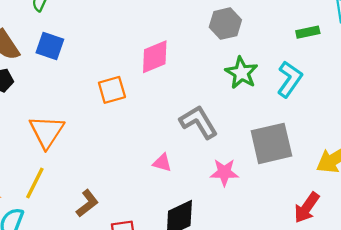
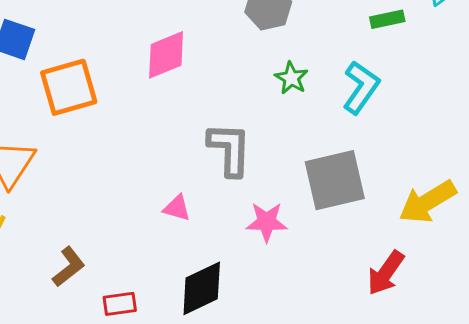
green star: (241, 73) -> (291, 78), size x0.7
orange square: (112, 90) -> (69, 87), moved, size x1.4
gray L-shape: (199, 122) -> (230, 149), turned 33

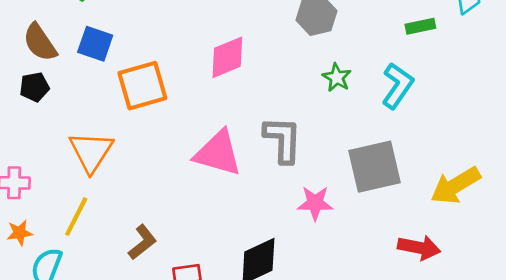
pink triangle: (177, 208) -> (218, 153), moved, size x2.0
red arrow: (386, 273) -> (419, 248), turned -114

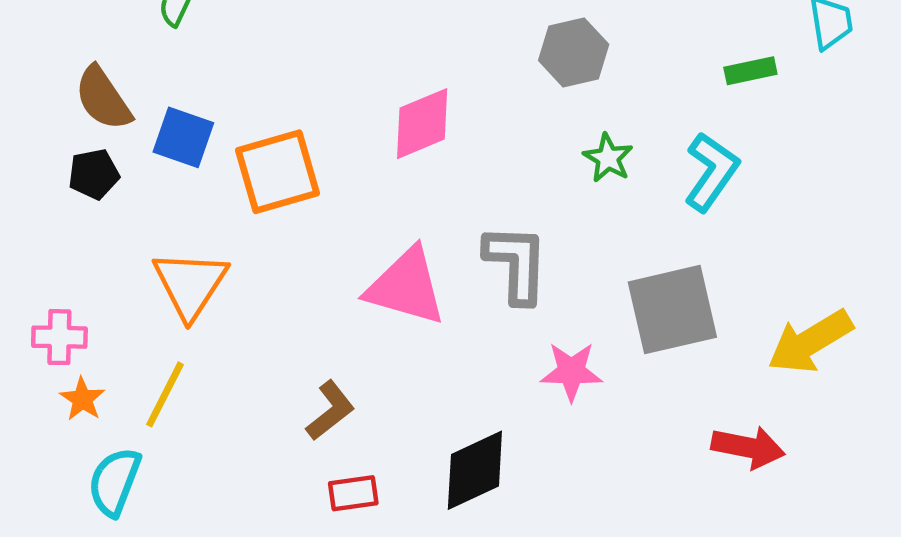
blue square: (95, 44) -> (183, 137), moved
orange star: (20, 233) -> (82, 399), moved, turned -30
brown L-shape: (142, 242) -> (330, 411), moved

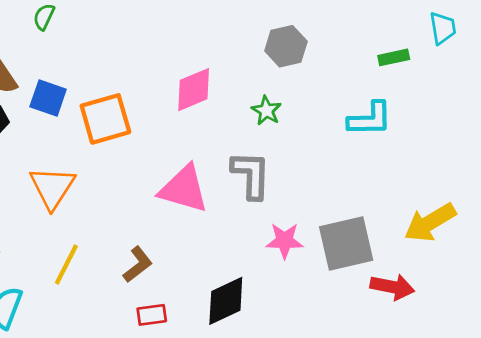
green star: (608, 158) -> (266, 111), moved
cyan L-shape: (711, 172) -> (370, 119), turned 54
gray square: (672, 310) -> (346, 243), moved
yellow line: (165, 394) -> (66, 264), moved

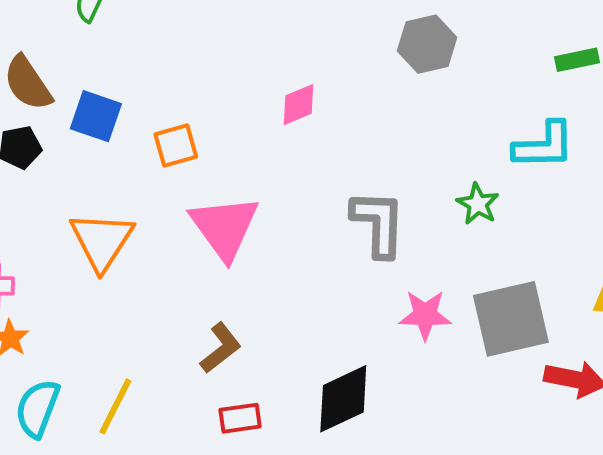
pink diamond: (194, 90) -> (298, 105), size x0.7
green star: (266, 111) -> (478, 204), moved
orange square: (105, 119) -> (176, 145), size x0.6
pink triangle: (184, 189) -> (224, 227), moved, turned 38
yellow line: (66, 264) -> (115, 406), moved

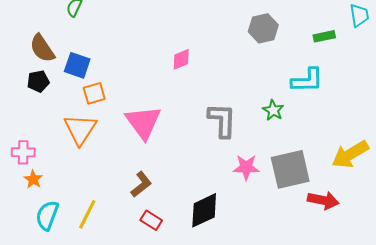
gray hexagon: (427, 44) -> (263, 28), moved
orange square: (176, 145) -> (94, 93), moved
red rectangle: (240, 418) -> (151, 220), turned 40

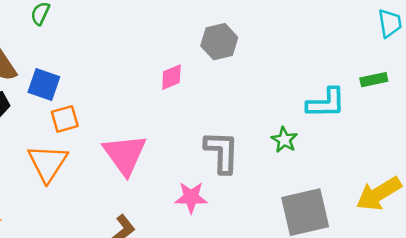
gray hexagon: (263, 28) -> (219, 42), moved
green rectangle: (324, 36) -> (374, 80), moved
pink star: (246, 167) -> (191, 197), moved

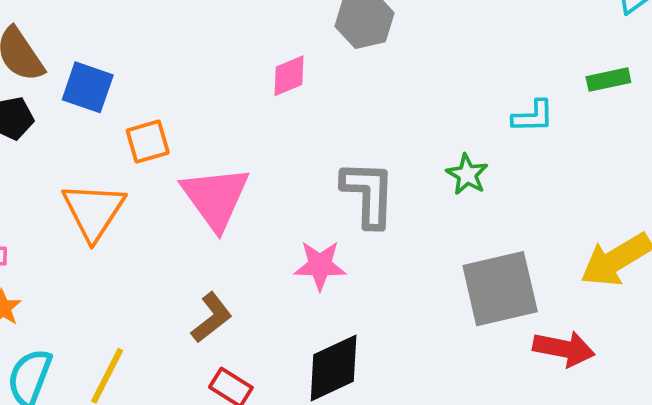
cyan L-shape: (326, 103) -> (533, 116), size x0.7
orange square: (65, 119) -> (148, 142), moved

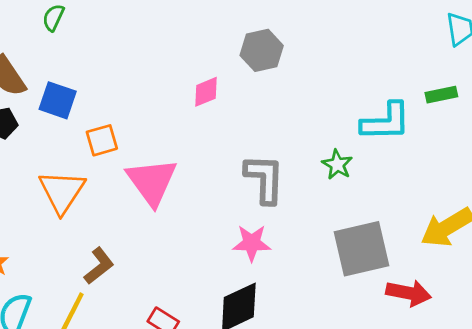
cyan L-shape: (533, 116) -> (386, 122), size x1.6
pink star: (320, 265) -> (252, 243), moved
brown L-shape: (212, 318) -> (99, 266), moved

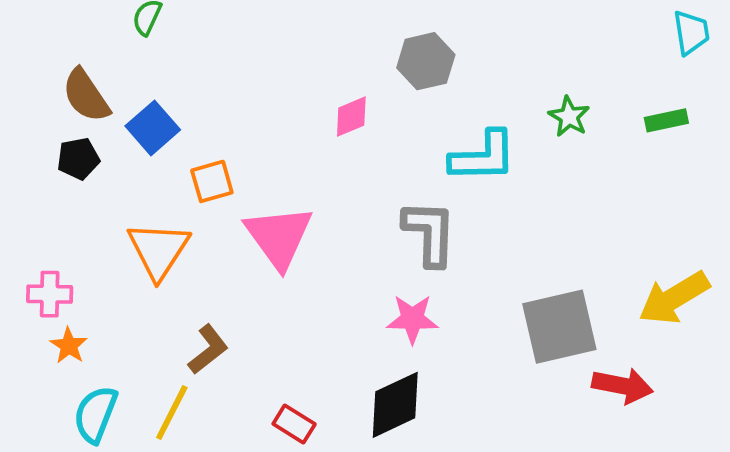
blue square: (58, 100) -> (153, 128), turned 30
cyan L-shape: (386, 122) -> (483, 157), moved
green star: (337, 165) -> (569, 117), moved

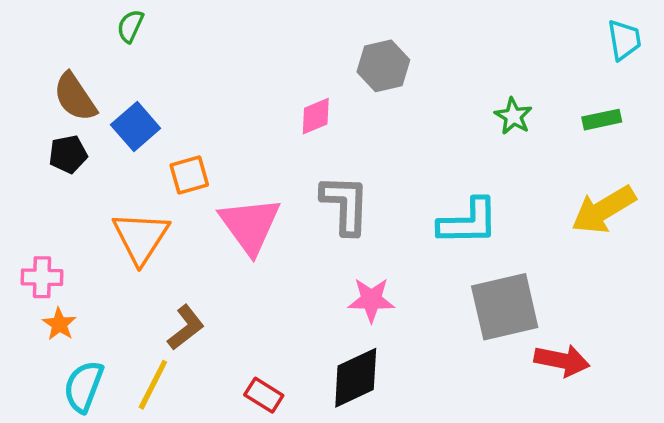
cyan L-shape: (483, 157) -> (468, 222), moved
gray L-shape: (430, 233) -> (345, 204), moved
yellow arrow: (674, 298) -> (603, 210), moved

